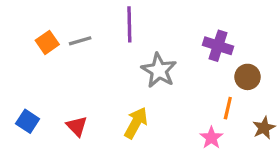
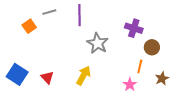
gray line: (80, 41) -> (49, 12), moved
blue square: (28, 121) -> (17, 74), size x1.5

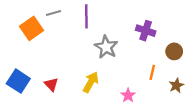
orange square: (29, 26) -> (31, 28), size x1.5
brown circle: (152, 47) -> (174, 51), moved
pink star: (130, 84) -> (128, 95), moved

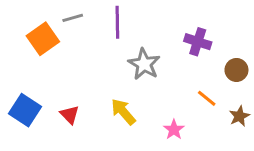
orange line: (152, 72) -> (207, 98), turned -64
yellow arrow: (91, 82) -> (123, 112), turned -70

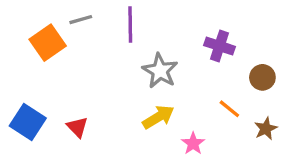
yellow arrow: (123, 112) -> (158, 117), moved, turned 100

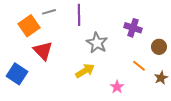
yellow arrow: (158, 117) -> (85, 71), moved
red triangle: (77, 127) -> (43, 51), moved, size x1.5

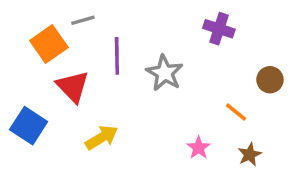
purple line: (79, 15) -> (117, 56), moved
purple cross: (133, 28) -> (219, 29), moved
yellow arrow: (85, 71) -> (102, 138), moved
brown star: (161, 78) -> (250, 155), moved

